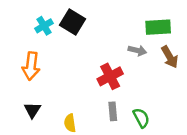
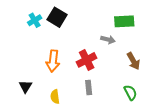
brown arrow: (170, 57) -> (133, 61), moved
orange arrow: (31, 66) -> (53, 61), moved
green semicircle: (141, 118) -> (130, 93), moved

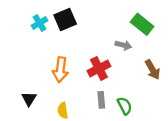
black square: (57, 17) -> (65, 20), turned 36
green rectangle: (124, 21) -> (142, 24), turned 42
green semicircle: (130, 93) -> (125, 106), moved

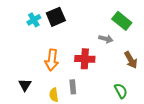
red cross: (99, 68) -> (85, 59), turned 30
gray rectangle: (101, 100) -> (73, 87), moved
green semicircle: (125, 106) -> (121, 91), moved

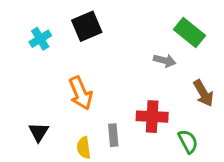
cyan cross: (34, 20) -> (40, 39), moved
red cross: (85, 59) -> (152, 117), moved
orange arrow: (52, 60) -> (81, 93), turned -30

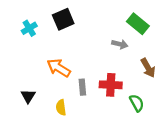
orange arrow: (81, 93) -> (59, 68), turned 145
gray rectangle: (113, 135) -> (82, 87), moved

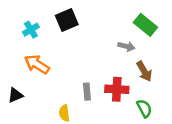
orange arrow: (59, 68) -> (37, 64), moved
brown arrow: (148, 68) -> (144, 71), moved
black triangle: (28, 96) -> (15, 95), moved, turned 35

